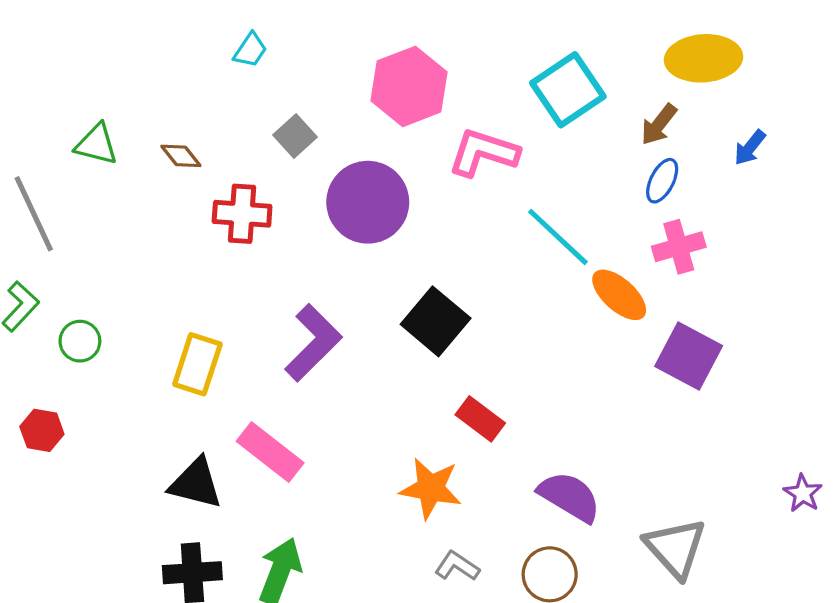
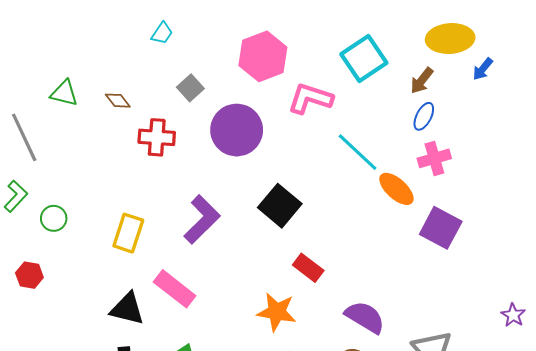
blue arrow: (750, 148) -> (483, 69), moved

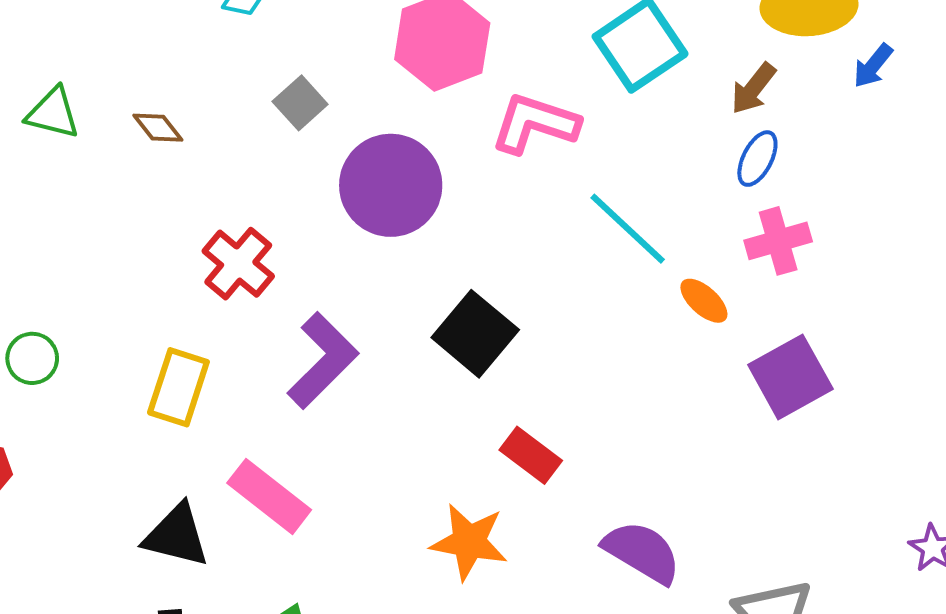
red cross: (157, 137) -> (238, 264), moved, turned 36
orange ellipse: (396, 189) -> (704, 301), size x0.7
purple square: (441, 228) -> (790, 377), turned 33

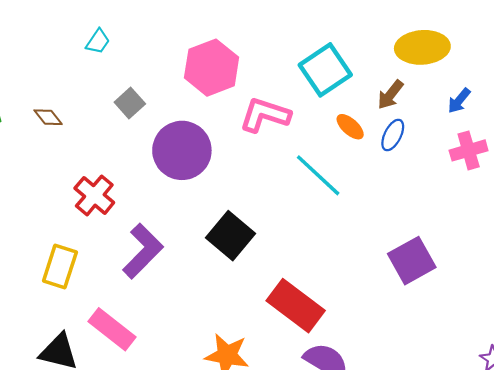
blue arrow: (873, 66) -> (459, 101), moved
pink cross: (778, 241) -> (469, 150), moved
orange ellipse: (704, 301) -> (350, 127), moved
red rectangle: (531, 455) -> (296, 306), moved, size x1.6

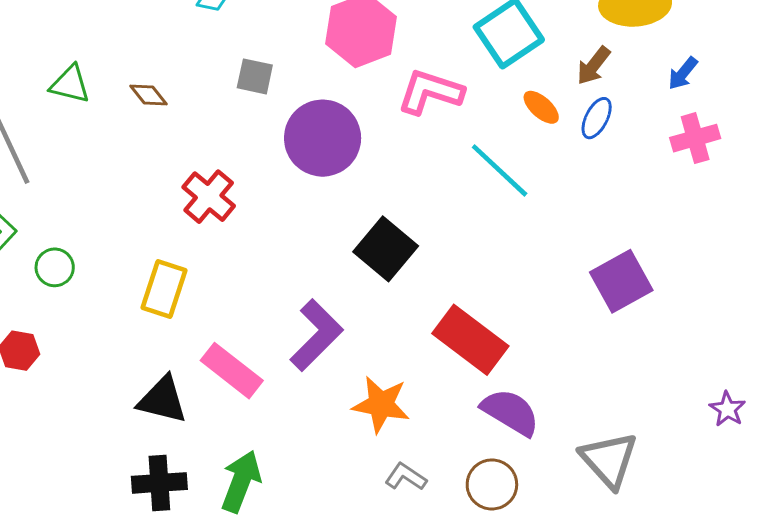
gray square: (130, 103) -> (255, 76), turned -36
purple L-shape: (143, 251) -> (316, 335), moved

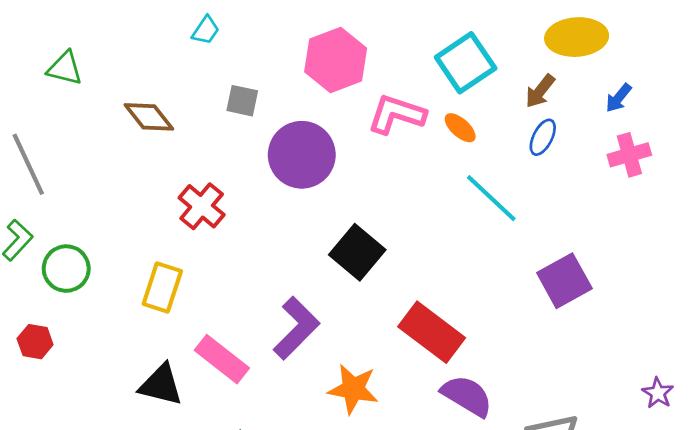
green triangle: (70, 84) -> (65, 68), moved
brown diamond: (149, 95) -> (149, 117), size x1.5
orange ellipse: (541, 107) -> (460, 128), moved
cyan line: (500, 170) -> (491, 198), moved
green circle: (55, 267) -> (66, 269), size x1.4

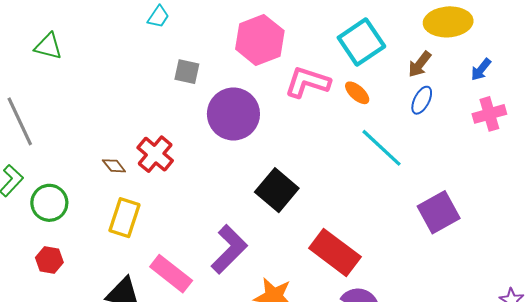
brown diamond: (149, 117) -> (114, 166), moved, size x0.6
red hexagon: (35, 342) -> (49, 260), moved

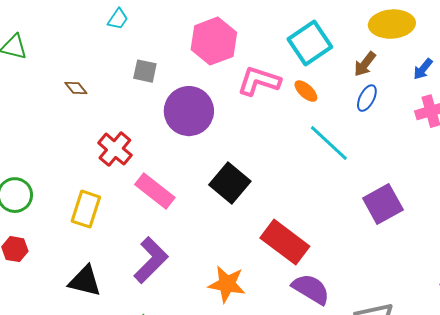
brown diamond: (114, 166) -> (76, 88), moved
purple L-shape: (229, 249) -> (151, 260), moved
pink rectangle: (171, 274) -> (155, 191), moved

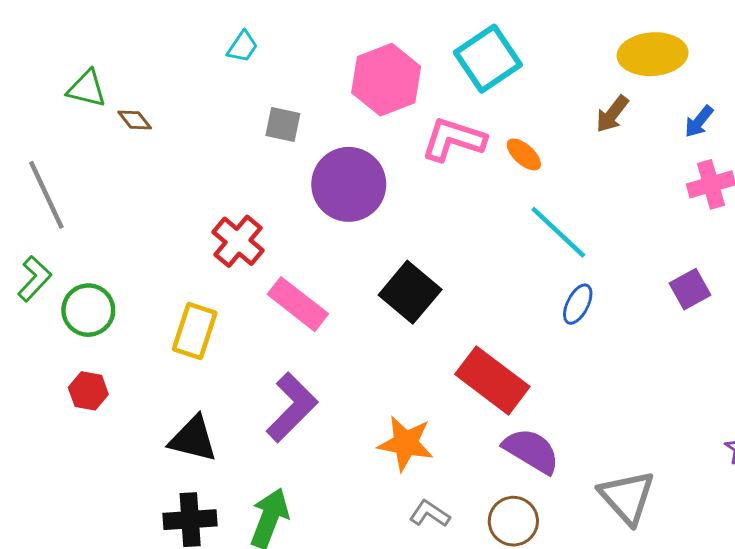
cyan square: (310, 43) -> (488, 59), moved
brown diamond: (76, 88) -> (135, 120), moved
blue ellipse: (367, 98) -> (578, 304), moved
purple square: (383, 204) -> (690, 289), moved, size x0.7

